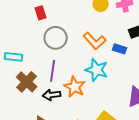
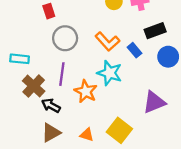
blue rectangle: (120, 49) -> (135, 50), turned 32
black arrow: (52, 95) -> (51, 105), moved, turned 36

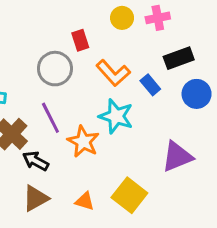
red rectangle: (49, 11) -> (80, 40), moved
purple line: (62, 74) -> (50, 118), turned -35

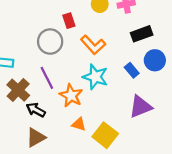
blue rectangle: (150, 85) -> (132, 70), moved
orange triangle: (85, 201) -> (79, 124), moved

